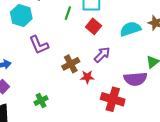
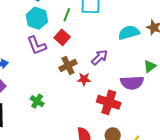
cyan hexagon: (21, 15) -> (37, 18), moved
red square: (93, 26) -> (62, 37), moved
green cross: (41, 101) -> (37, 101), turned -32

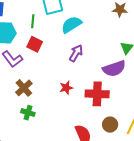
cyan semicircle: (129, 33) -> (71, 25), moved
brown cross: (68, 66) -> (24, 88), moved
red star: (84, 79) -> (66, 88), moved

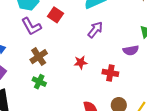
purple semicircle: (114, 69) -> (131, 50), size x0.7
red cross: (97, 94) -> (110, 73), size x0.7

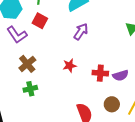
purple semicircle: (131, 50) -> (121, 75), moved
green cross: (39, 82) -> (30, 89), turned -32

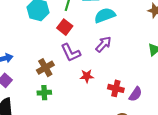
purple L-shape: (17, 35) -> (71, 53), moved
purple semicircle: (121, 75) -> (135, 94), turned -49

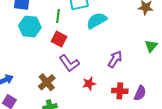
purple arrow: (103, 44) -> (115, 59), moved

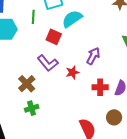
red square: (59, 39) -> (54, 37), moved
red star: (89, 84) -> (72, 72), moved

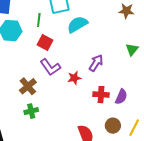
red square: (54, 37) -> (45, 42), moved

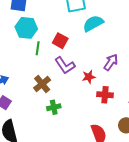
green line: (39, 20) -> (38, 48), moved
red cross: (101, 95) -> (105, 95), moved
green cross: (31, 111) -> (54, 107), moved

